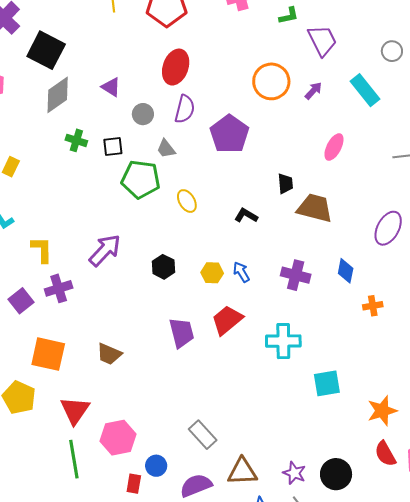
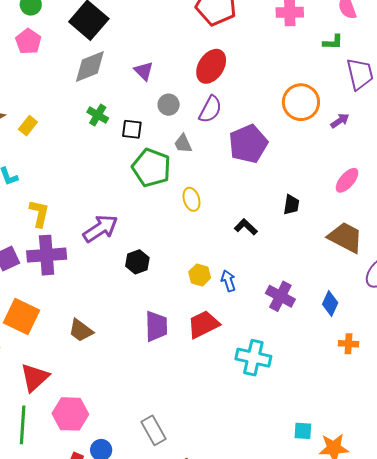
brown trapezoid: (315, 208) -> (345, 237), moved
black hexagon: (163, 267) -> (137, 262), moved
purple cross: (59, 288) -> (47, 255), size x1.4
cyan square: (327, 383) -> (303, 431), moved, size x0.7

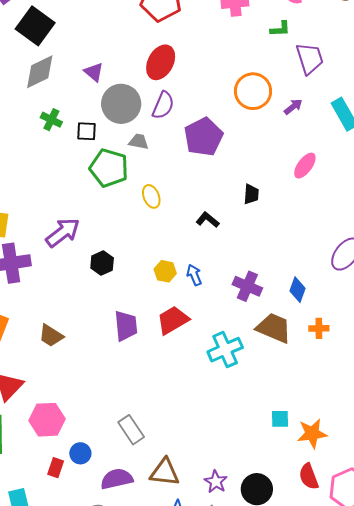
gray circle: (169, 105) -> (121, 104), size x1.8
gray trapezoid: (183, 144) -> (139, 142), turned 130
brown trapezoid: (345, 237) -> (274, 328), moved
cyan cross: (253, 358) -> (225, 350), turned -32

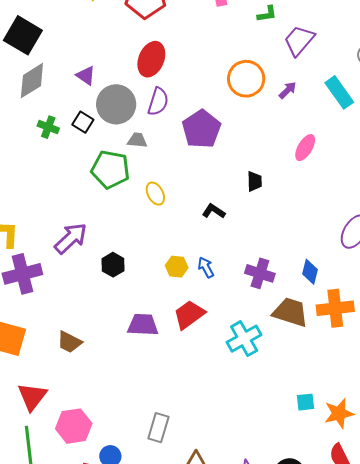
purple trapezoid: (310, 58) -> (299, 41), turned -116
black square: (86, 131) -> (83, 122), moved, turned 35
purple trapezoid: (126, 326) -> (143, 325), turned -76
orange cross: (319, 328) -> (335, 308), size x1.8
gray rectangle: (131, 430) -> (158, 428), turned 56

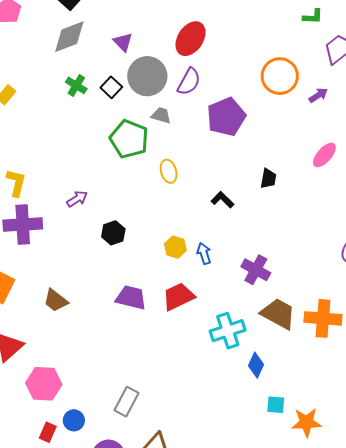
purple arrow: (71, 238) -> (77, 199), size x0.6
blue diamond: (310, 272) -> (256, 365), moved

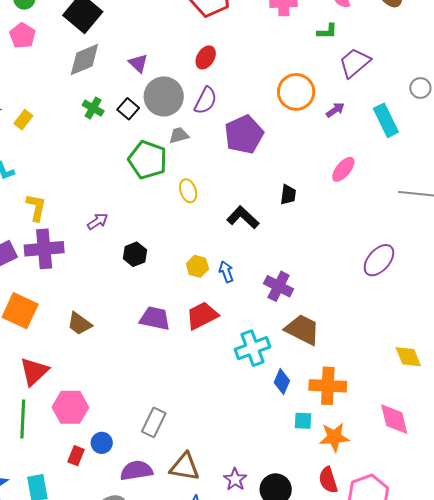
red ellipse: (191, 39) -> (206, 57), size x0.7
gray trapezoid: (161, 115) -> (179, 135), turned -30
black L-shape: (222, 200) -> (243, 217), size x1.4
orange cross: (323, 318) -> (328, 386), moved

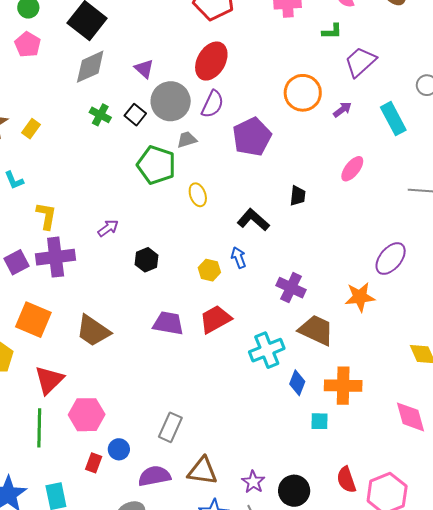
red ellipse: (206, 57) -> (211, 61), size x1.6
blue arrow: (226, 272) -> (239, 258), moved
brown trapezoid: (80, 324) -> (93, 331), size x1.4
orange star: (334, 437) -> (360, 297), moved

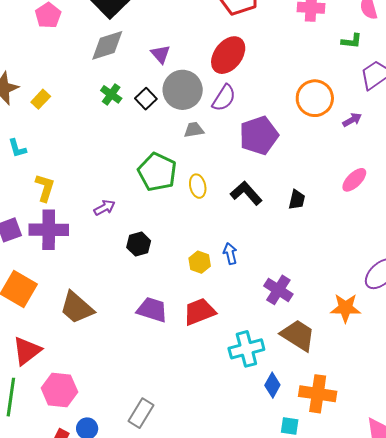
green pentagon: (156, 165) -> (157, 172), moved
black L-shape: (253, 220) -> (246, 193), moved

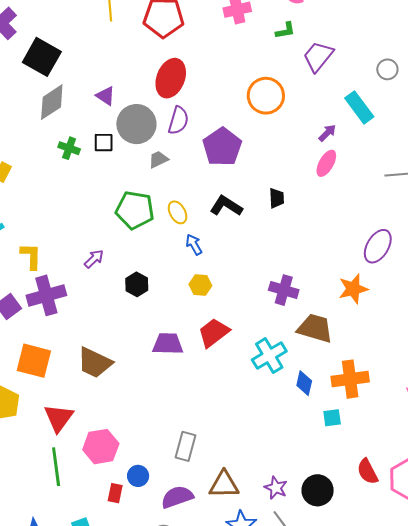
black square: (146, 99) -> (104, 143), turned -30
purple arrow: (352, 120) -> (327, 133), moved
blue arrow: (230, 254) -> (194, 245), moved

